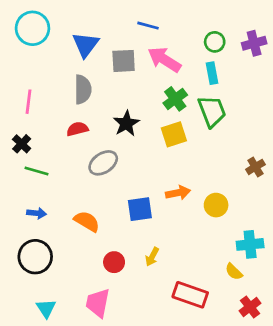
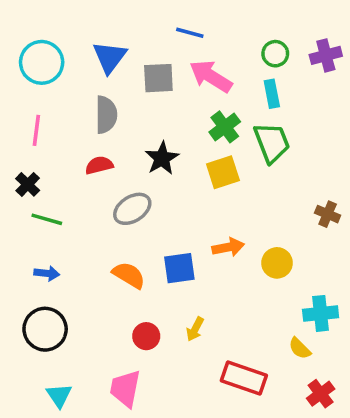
cyan circle: (32, 28) -> (42, 62), moved
brown cross: (255, 167) -> (328, 214), turned -36
orange semicircle: (87, 221) -> (129, 275), moved

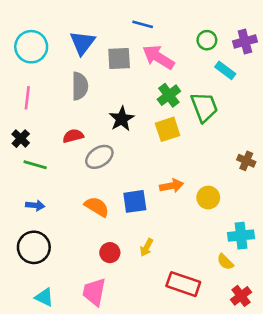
cyan rectangle: (272, 94) -> (225, 70), moved, turned -42
red semicircle: (99, 165) -> (73, 136), moved
cyan triangle: (59, 395) -> (44, 297), turned -30

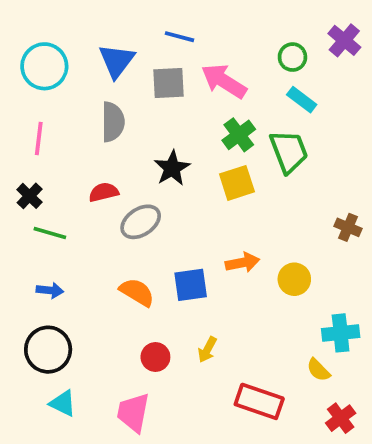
blue line: (143, 24) -> (180, 37), moved
purple cross: (245, 41) -> (344, 40), moved, turned -35
cyan rectangle: (225, 70) -> (302, 100), moved
cyan triangle: (44, 297) -> (63, 403), moved

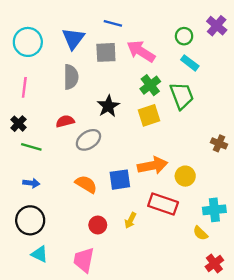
orange arrow: (242, 263) -> (153, 166), size x1.4
red rectangle: (259, 401) -> (163, 204), moved

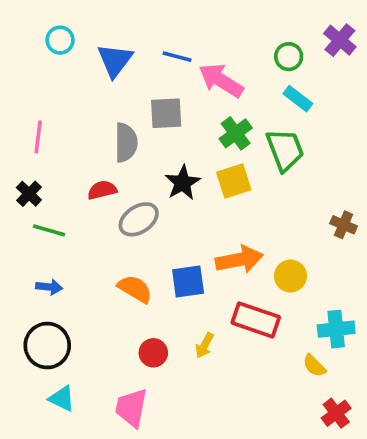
blue line: (113, 23) -> (177, 57), moved
cyan circle: (28, 42) -> (60, 40), moved, size x0.6
gray square: (106, 52) -> (166, 113), moved
gray semicircle: (71, 77) -> (126, 143), moved
black star: (108, 106) -> (183, 183), moved

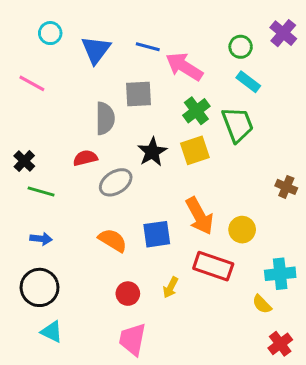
pink line: (38, 137) -> (32, 83), moved, turned -68
orange arrow: (239, 260) -> (199, 216), turned 72
pink trapezoid: (131, 408) -> (132, 339), moved

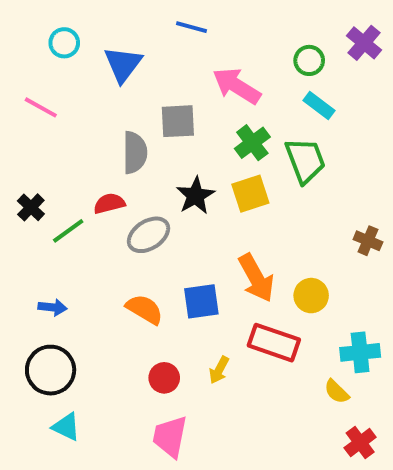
blue line: (148, 47) -> (192, 27), moved
green line: (41, 192) -> (68, 231), moved, turned -52

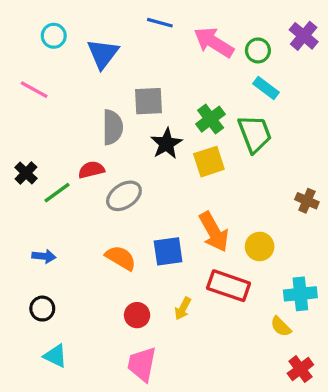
pink arrow: (237, 86) -> (214, 42), moved
black star: (196, 196) -> (166, 144), moved
black circle: (51, 370) -> (42, 309), size x0.6

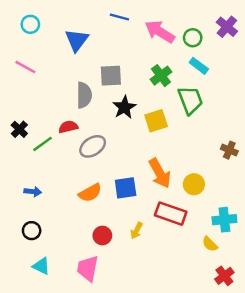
cyan circle: (54, 36) -> (30, 24), moved
green cross: (211, 119) -> (161, 76), moved
orange semicircle: (121, 258) -> (90, 193), turned 120
pink trapezoid: (142, 364) -> (88, 268), moved

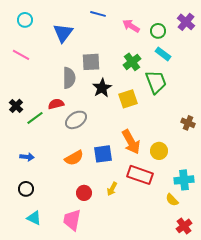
pink arrow: (160, 32) -> (131, 26), size x0.7

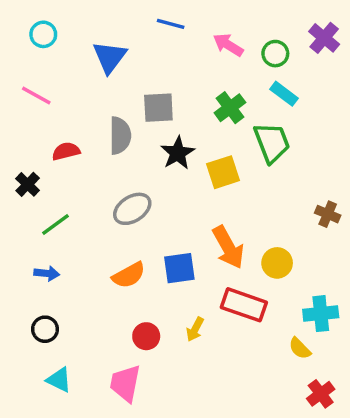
red semicircle: (56, 104) -> (66, 151), moved
green line: (35, 118) -> (55, 225), moved

